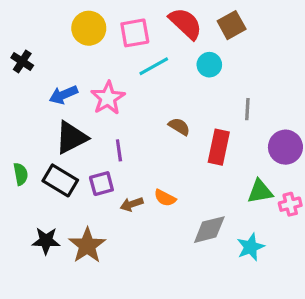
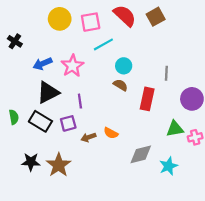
cyan circle: (209, 65) -> (124, 66), moved

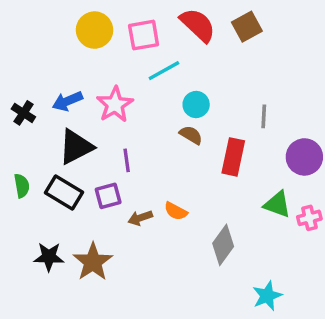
black cross: (15, 41) -> (23, 113), moved
green triangle: (175, 129) -> (277, 204), turned 30
gray diamond: (141, 154) -> (223, 245), turned -40
cyan star: (168, 166) -> (267, 296), moved

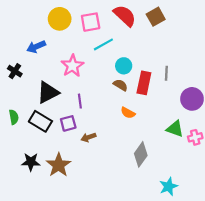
blue arrow: (67, 101) -> (36, 47), moved
red rectangle: (233, 157) -> (144, 83), moved
orange semicircle: (176, 211) -> (128, 113), moved

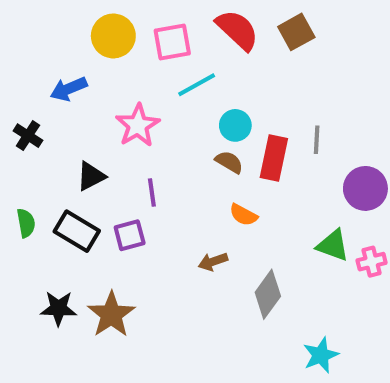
black triangle: (48, 92) -> (91, 176), size x0.7
brown arrow: (88, 137) -> (213, 262), moved

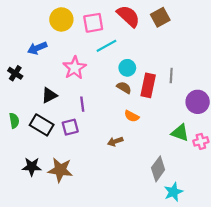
gray diamond: (268, 294) -> (158, 169), moved
brown star: (111, 314) -> (60, 170), turned -30

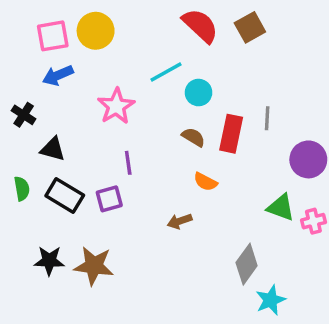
pink square: (93, 23) -> (53, 36), moved
cyan circle: (127, 68) -> (199, 93), moved
black triangle: (49, 95) -> (53, 149), moved, turned 42

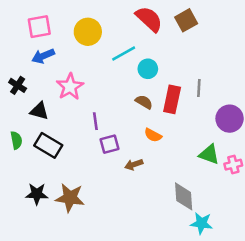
yellow circle: (96, 31) -> (88, 32), moved
pink star: (116, 106) -> (70, 87), moved
purple square: (109, 199) -> (110, 144), moved
gray diamond: (247, 264) -> (184, 196), turned -40
cyan star: (271, 300) -> (201, 223), turned 30

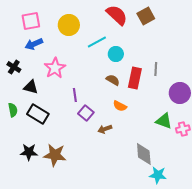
purple square: (110, 144) -> (86, 113), turned -35

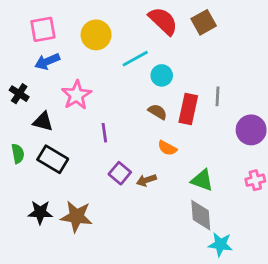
purple square: (86, 113) -> (120, 173), moved
green triangle: (164, 121) -> (202, 180), moved

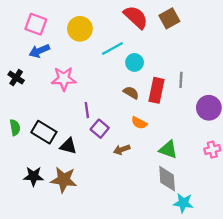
pink square: (43, 29) -> (36, 24), turned 30
pink star: (76, 95) -> (64, 79), turned 30
black triangle: (43, 122) -> (68, 146), moved
purple square: (120, 173) -> (100, 129), moved

